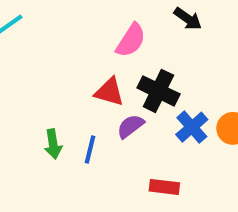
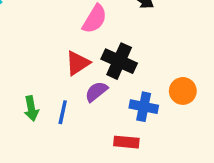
red triangle: (109, 92) -> (78, 63), turned -48
blue cross: (192, 127) -> (144, 107), moved, turned -36

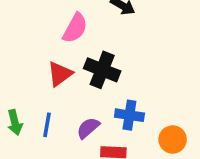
orange circle: (183, 91) -> (173, 140), moved
purple semicircle: (96, 92) -> (88, 128), moved

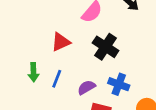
red triangle: (60, 74) -> (61, 42), moved

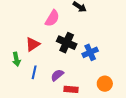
green arrow: (33, 72) -> (16, 59), moved
blue cross: (119, 84) -> (90, 52), moved, turned -35

